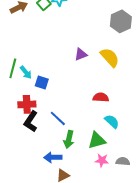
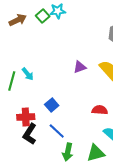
cyan arrow: (26, 72) -> (28, 74), moved
blue square: (42, 82) -> (52, 105), moved, turned 32

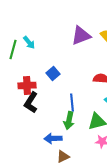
purple triangle: (80, 67) -> (81, 35), size x1.5
blue line: (57, 131) -> (72, 102), moved, turned 42

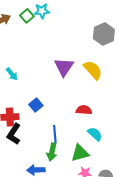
purple triangle: (81, 35) -> (64, 67), turned -35

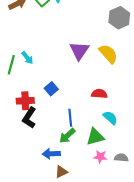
green arrow: (52, 152) -> (67, 136), turned 36

